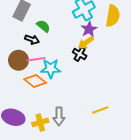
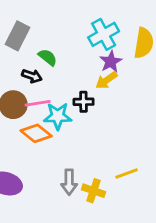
black cross: (80, 54) -> (83, 102), moved, turned -32
yellow cross: (40, 122) -> (94, 191), moved, turned 35

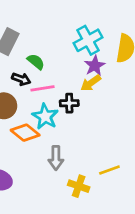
pink line: (38, 103) -> (43, 88), moved
cyan star: (58, 116) -> (45, 117), turned 30
gray arrow: (69, 182) -> (56, 158), moved

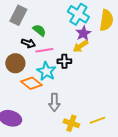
cyan cross: (88, 40) -> (78, 14), turned -30
yellow line: (109, 170) -> (97, 120), moved

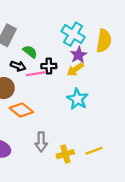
black cross: (64, 61) -> (49, 66), moved
cyan star: (46, 71) -> (77, 99), moved
gray arrow: (54, 102) -> (41, 142), moved
yellow cross: (71, 123) -> (65, 154), turned -35

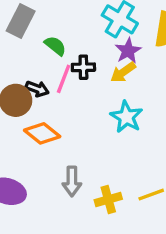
black arrow: (18, 66) -> (37, 89), moved
pink line: (36, 74) -> (64, 79), turned -60

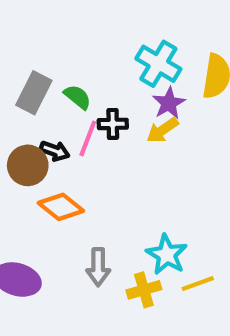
gray rectangle: (21, 21) -> (34, 93), moved
cyan star: (126, 117) -> (167, 255), moved

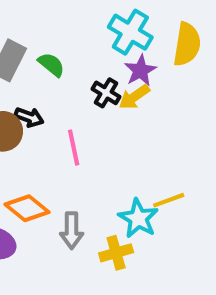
black cross: (113, 124) -> (106, 93), moved, turned 32
pink line: (88, 138) -> (74, 148), moved, turned -33
orange diamond: (61, 207) -> (27, 208), moved
yellow line: (198, 284) -> (169, 200), moved

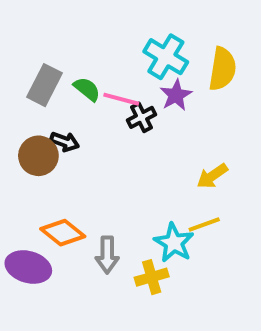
black cross: (106, 93) -> (142, 117), turned 32
yellow arrow: (134, 97) -> (212, 176), moved
pink line: (74, 148) -> (121, 99), moved, turned -63

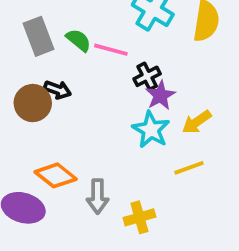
gray rectangle: (44, 85) -> (38, 36), turned -48
purple star: (176, 95) -> (160, 95), moved
black cross: (142, 117) -> (147, 76), moved
cyan star: (174, 243) -> (151, 130), moved

